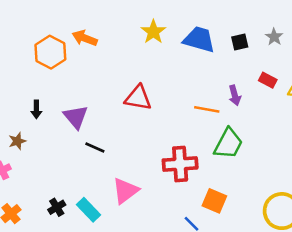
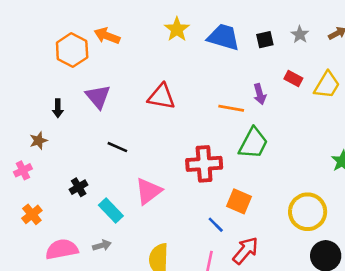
purple triangle: (76, 117) -> (98, 97), moved
black cross: (57, 207) -> (79, 187), moved

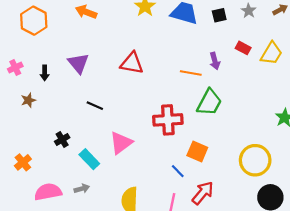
orange hexagon: (72, 50) -> (34, 21), moved
pink cross: (23, 170) -> (15, 68), moved

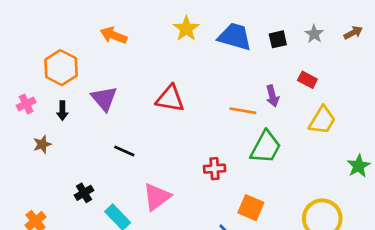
orange hexagon: (34, 21) -> (61, 68), moved
yellow trapezoid: (271, 53) -> (322, 120), moved
red cross: (168, 120) -> (215, 169), size x0.6

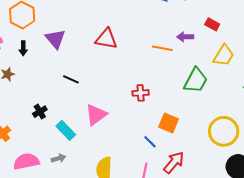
purple arrow: (272, 96) -> (185, 37), turned 105
green trapezoid: (266, 147) -> (196, 80), moved

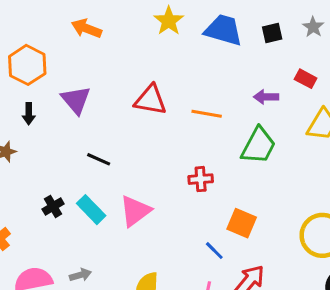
orange line: (162, 48) -> (207, 114), moved
green trapezoid: (196, 80) -> (258, 146), moved
cyan rectangle: (66, 130) -> (91, 210), moved

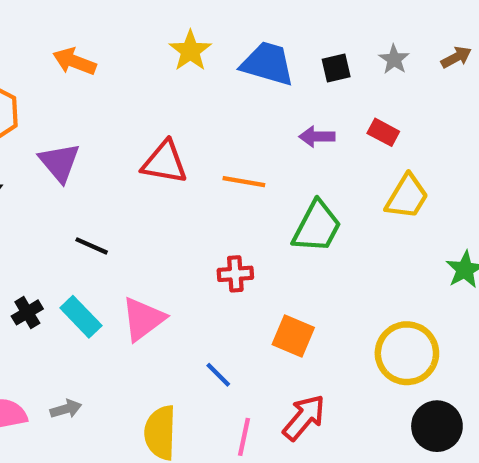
purple arrow: (266, 97) -> (317, 137), moved
blue line: (214, 251) -> (218, 375), moved

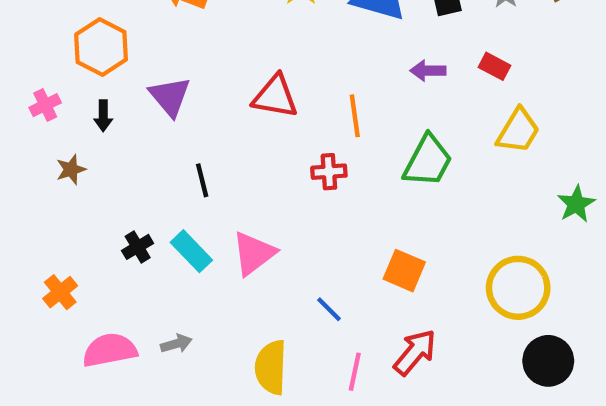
orange line: (244, 182) -> (355, 116), turned 72
black line: (92, 246) -> (202, 180), turned 52
red cross: (235, 274) -> (329, 172), moved

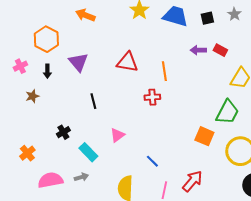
red rectangle: (495, 66) -> (220, 50), moved
green trapezoid: (428, 161) -> (227, 112), moved
cyan rectangle: (191, 251) -> (88, 152), moved
pink triangle: (254, 253) -> (117, 135), size x0.7
orange square: (404, 271) -> (204, 136), moved

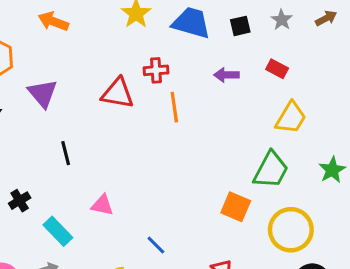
red rectangle: (220, 50) -> (277, 69), moved
red cross: (152, 97) -> (156, 70), moved
pink triangle: (117, 135) -> (102, 205), turned 49

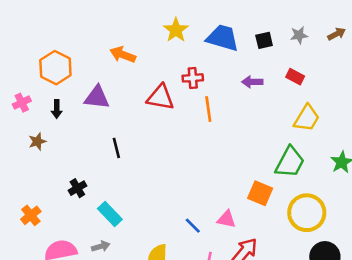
gray star: (282, 20) -> (299, 35), turned 30
orange arrow: (53, 21) -> (123, 55), moved
purple triangle: (43, 93) -> (97, 97), turned -44
pink triangle: (102, 205) -> (226, 219), moved

